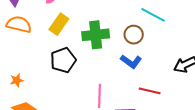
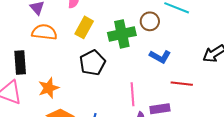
brown circle: (134, 35) -> (150, 21), moved
orange star: (17, 80) -> (49, 88), size x1.5

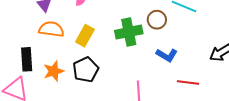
yellow rectangle: (84, 27) -> (85, 36), moved
black pentagon: (92, 63) -> (86, 70), moved
orange star: (49, 88) -> (54, 71), moved

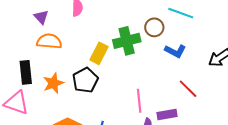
yellow rectangle: (85, 36) -> (99, 53), moved
blue L-shape: (167, 55) -> (175, 51), moved
red line: (188, 82) -> (188, 89), turned 40

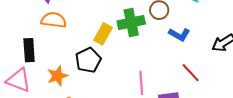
orange star: (53, 83) -> (57, 76), moved

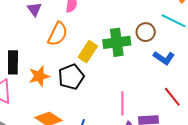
orange semicircle: (54, 20) -> (58, 34), moved, turned 105
orange star: (57, 76) -> (39, 76), moved

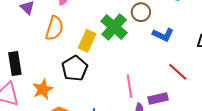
green cross: (117, 42) -> (114, 27), turned -32
orange star: (39, 76) -> (43, 89), moved

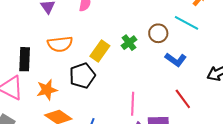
green cross: (114, 27) -> (129, 43), size x0.6
orange semicircle: (54, 28) -> (60, 44), moved, turned 55

